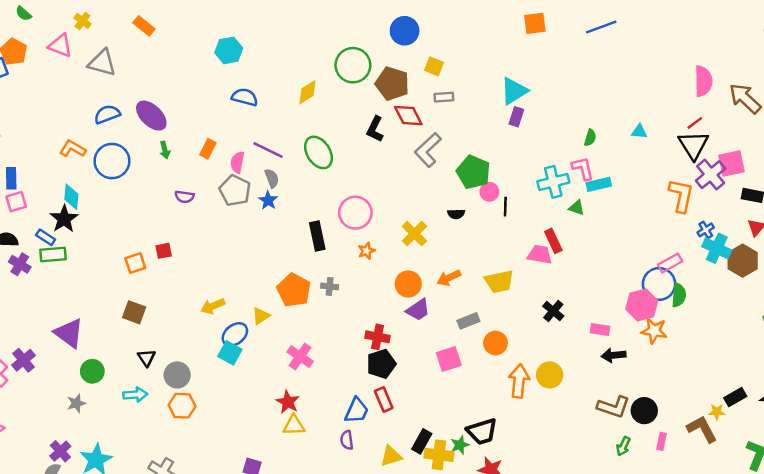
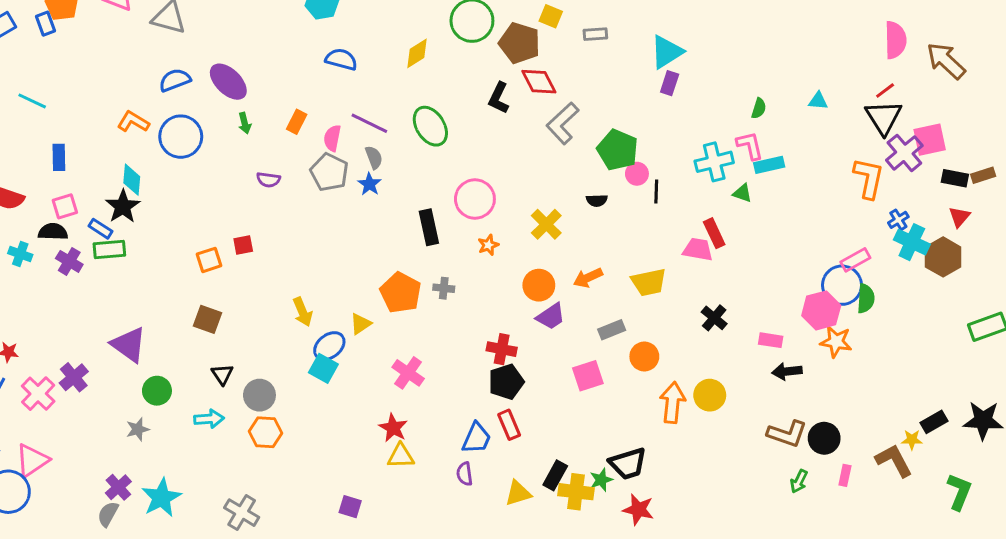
yellow square: (434, 66) -> (551, 16), moved
gray rectangle: (444, 97) -> (595, 34), moved
pink square: (16, 202) -> (65, 206), moved
yellow arrow: (213, 306) -> (303, 312), turned -90

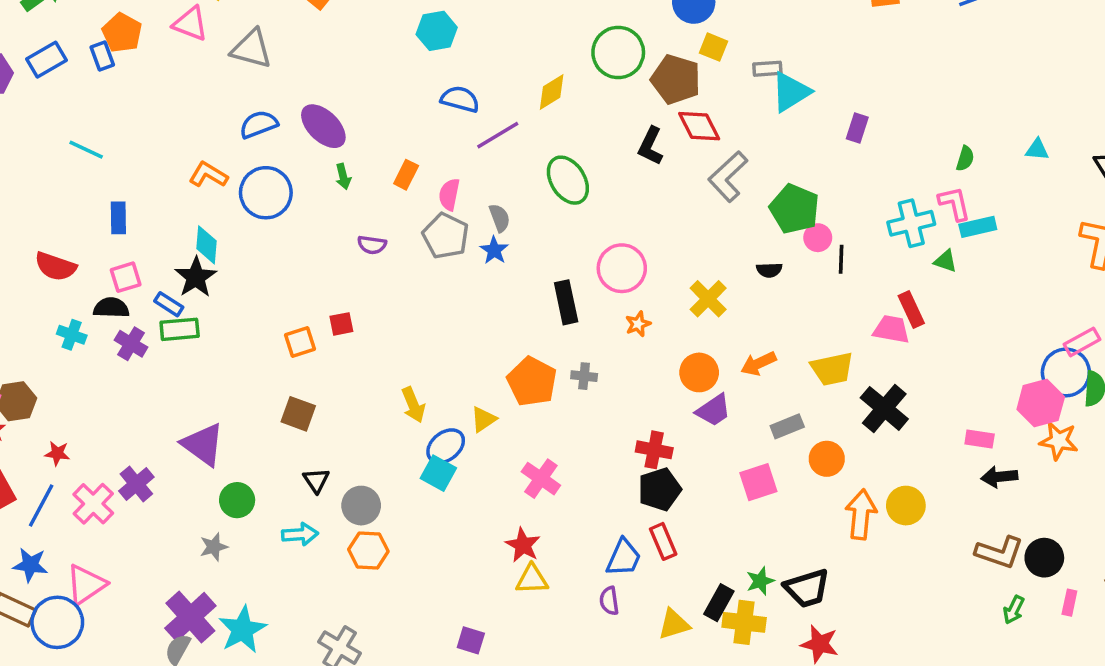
cyan triangle: (667, 52) -> (791, 92), moved
purple line: (369, 123) -> (498, 135), moved, turned -57
black cross: (714, 318) -> (884, 408), moved, size x1.5
green star: (601, 480) -> (760, 581), moved
purple cross: (118, 487) -> (190, 617), size x1.6

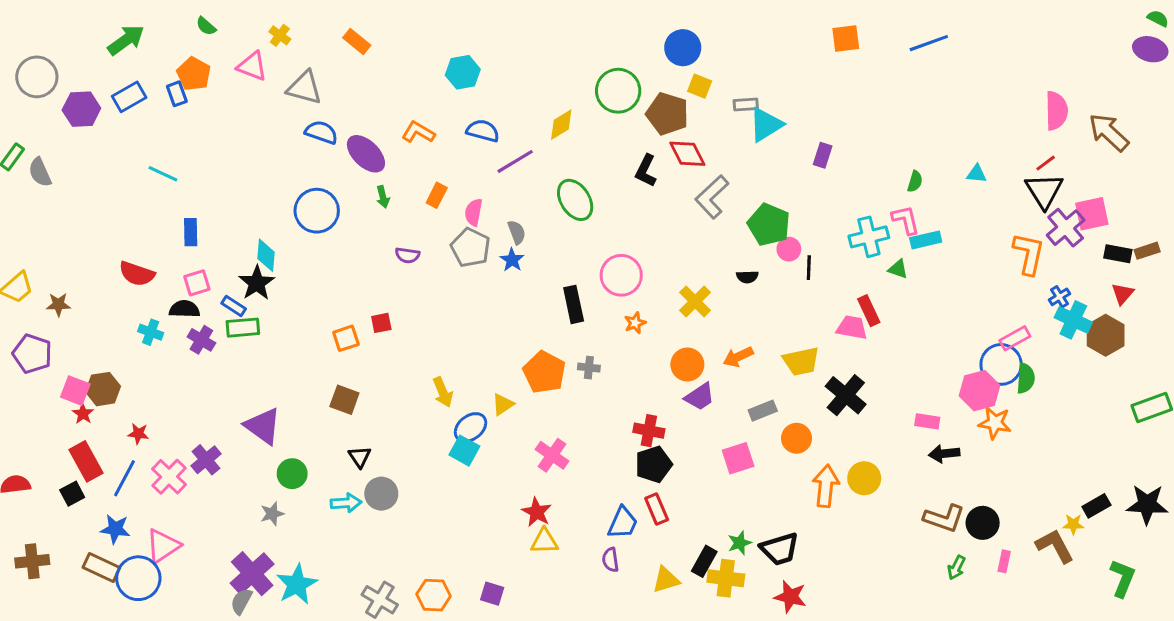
blue semicircle: (259, 124) -> (321, 132), moved, turned 40
orange L-shape: (208, 175) -> (418, 132), moved
gray circle: (361, 506) -> (381, 494), moved
orange hexagon: (368, 550) -> (434, 595), moved

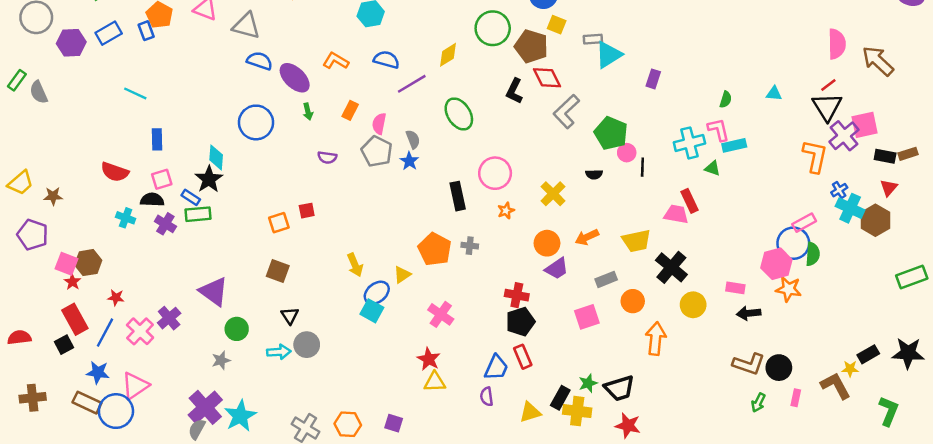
yellow circle: (864, 478) -> (693, 305), moved

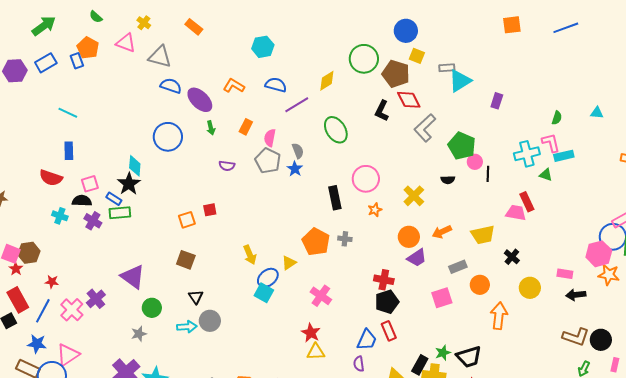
blue rectangle: (157, 139) -> (69, 151), moved
black cross: (671, 267) -> (512, 257), size x0.6

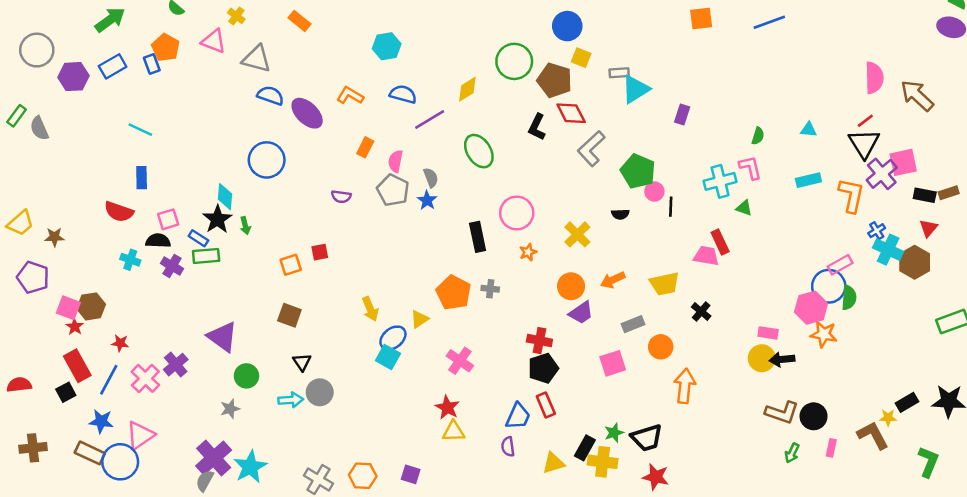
green arrow: (211, 128) -> (245, 226), moved
cyan rectangle: (564, 156) -> (808, 180), moved
yellow circle: (530, 288) -> (762, 358), moved

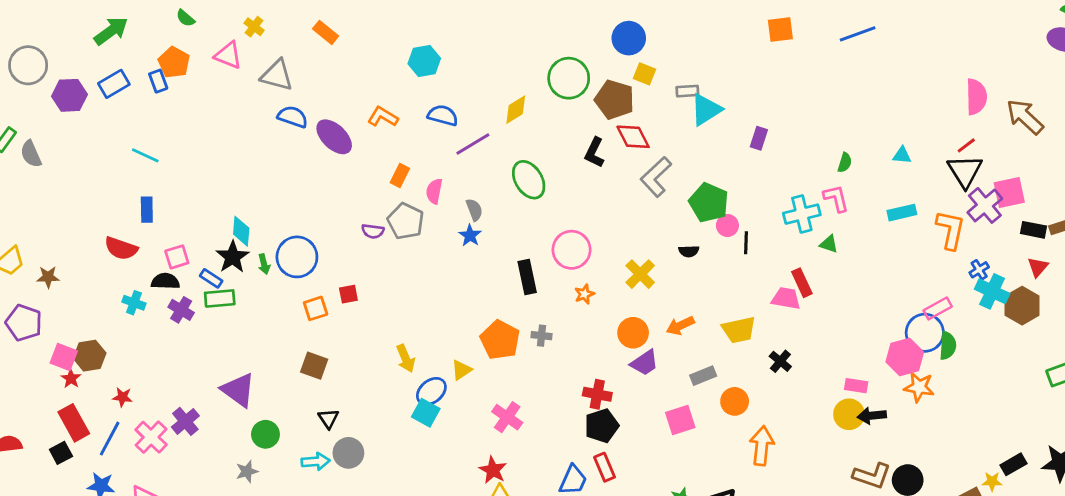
blue circle: (267, 160) -> (297, 257), moved
gray pentagon: (393, 190) -> (406, 221), moved

